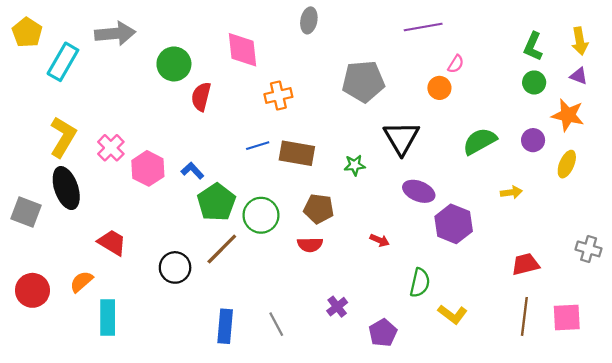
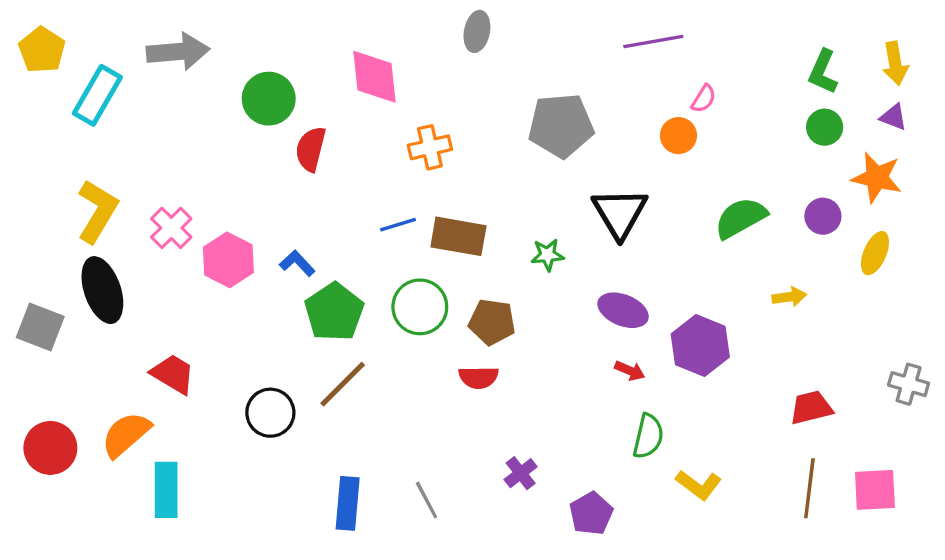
purple ellipse: (419, 191) -> (623, 310), moved
green circle: (261, 215) -> (420, 307), moved
red arrow: (380, 240) -> (630, 371), moved
orange semicircle: (81, 282) -> (126, 435), size x1.4

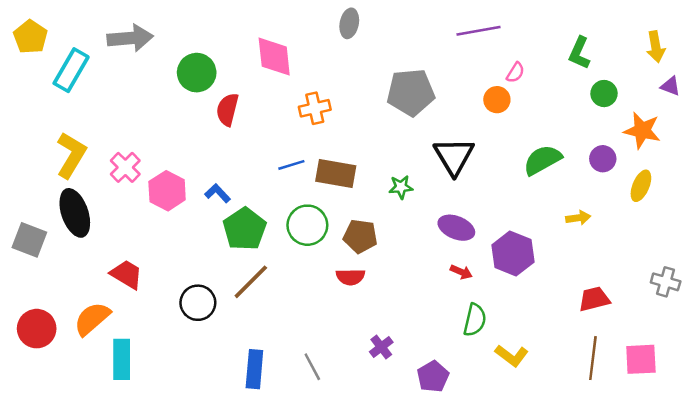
green L-shape: (823, 72) -> (579, 53), moved
purple triangle: (893, 117) -> (670, 86), moved

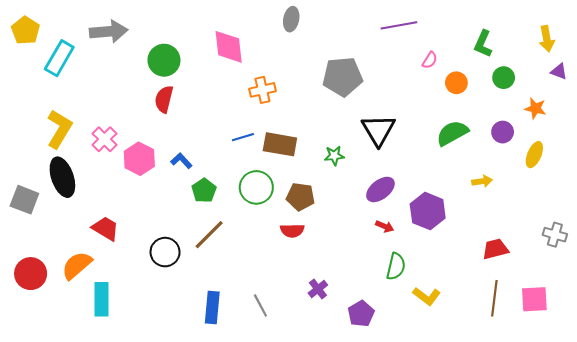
orange circle: (497, 100) -> (456, 83), moved
red semicircle: (227, 110) -> (164, 99), moved
orange star: (642, 130) -> (535, 108), size x0.7
purple ellipse: (456, 228) -> (380, 189), turned -60
green pentagon: (245, 229) -> (204, 190), size x0.7

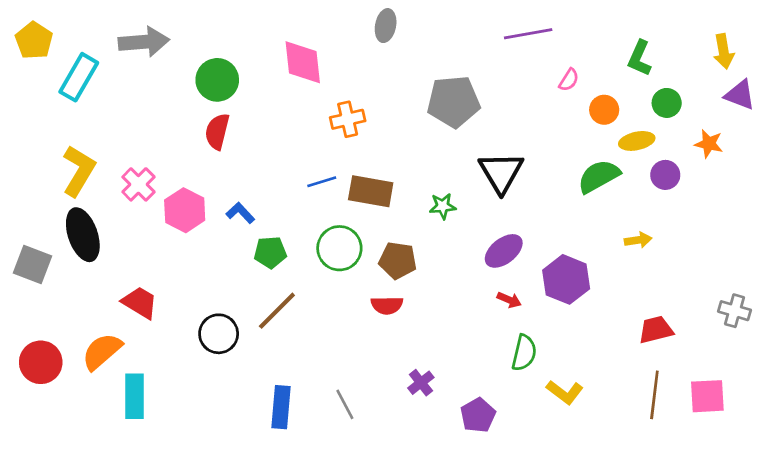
purple triangle: (559, 71) -> (740, 95), size x1.4
yellow ellipse: (534, 155) -> (637, 141), moved, turned 55
green pentagon: (204, 190) -> (270, 252), turned 30

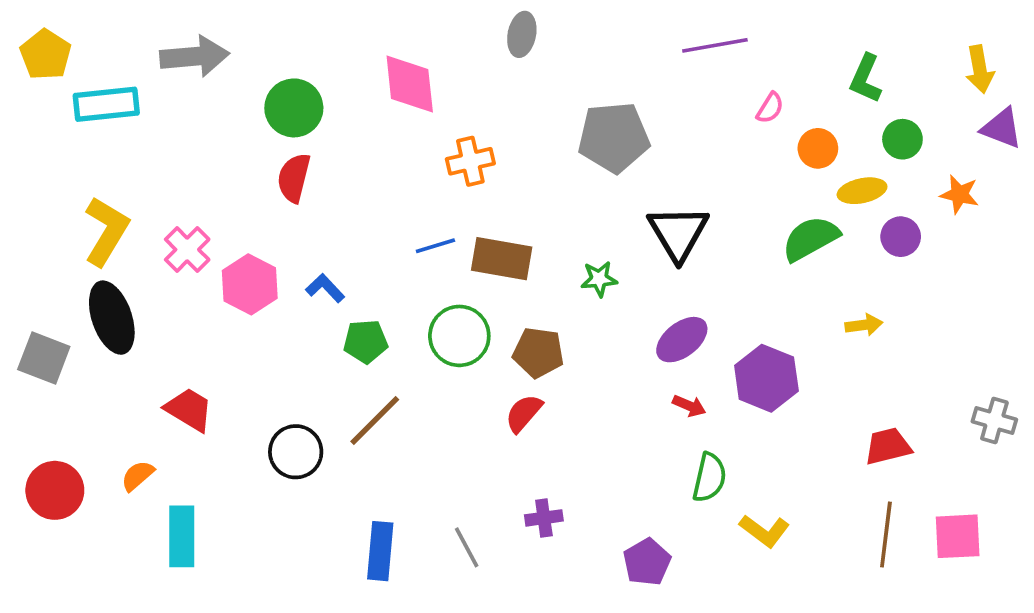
cyan rectangle: (79, 77) -> (106, 104), turned 54
red semicircle: (387, 305) -> (524, 413), turned 132
orange semicircle: (102, 351) -> (138, 476), size x0.6
purple cross: (421, 383) -> (544, 518), moved, turned 30

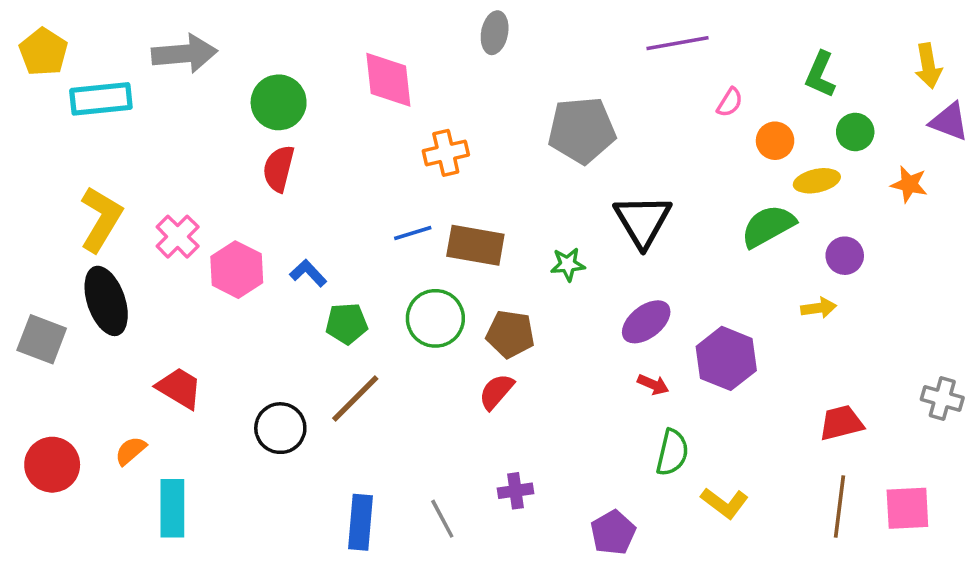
purple circle: (901, 237) -> (845, 256), moved

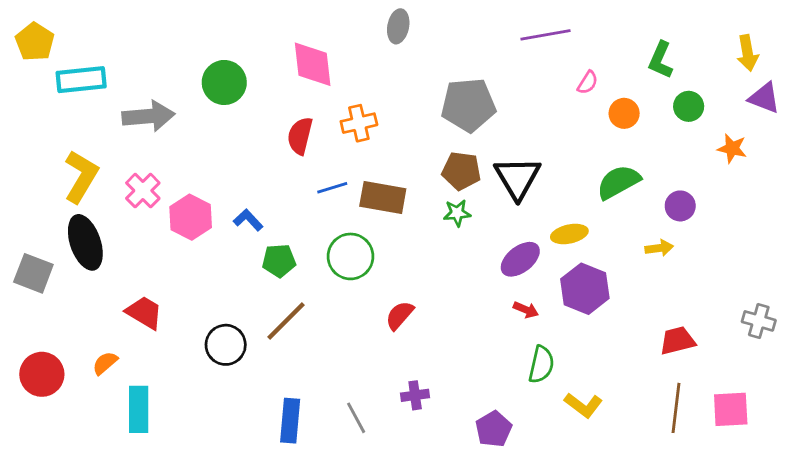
gray arrow: (185, 54) -> (148, 116), moved
red semicircle: (279, 169) -> (300, 136), moved
yellow ellipse: (817, 181) -> (569, 234), moved
brown pentagon: (510, 334) -> (461, 171), moved

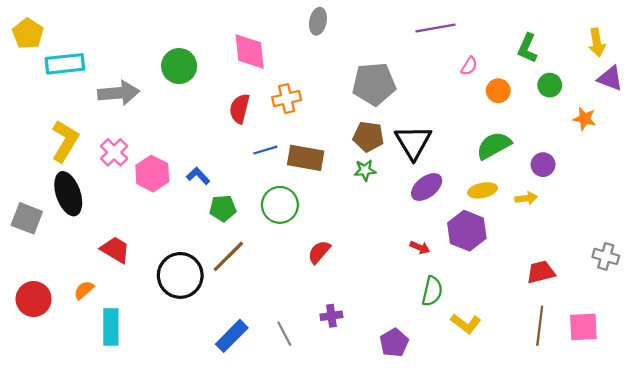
yellow ellipse: (569, 234) -> (483, 190), moved
purple ellipse: (520, 259) -> (427, 187), moved
black circle: (226, 345) -> (180, 275), size x1.4
blue rectangle: (290, 421) -> (232, 336), turned 40

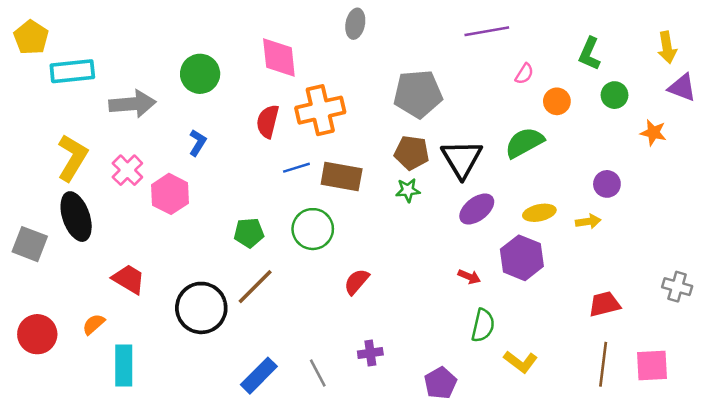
orange cross: (287, 99) -> (320, 110), size x1.5
green semicircle: (494, 146) -> (524, 143), moved
blue L-shape: (198, 176) -> (198, 143), moved, turned 75

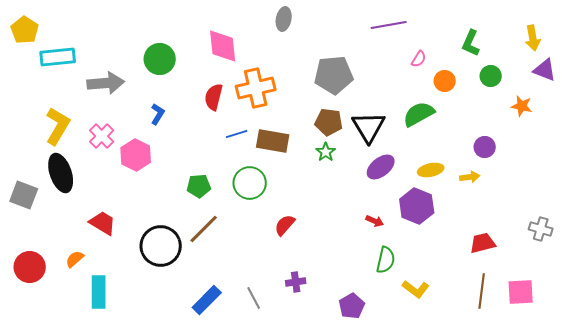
green star: (408, 190) -> (326, 152), turned -30

